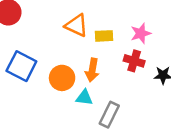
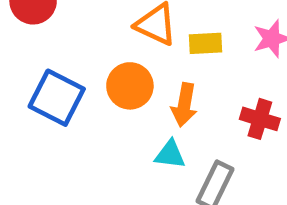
red cross: (134, 61) -> (260, 119), moved
orange circle: (62, 78) -> (130, 86), moved

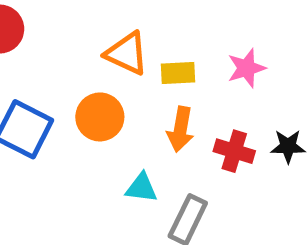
orange arrow: (184, 105) -> (180, 129), moved

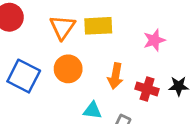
orange triangle: (127, 53) -> (62, 27), moved, turned 40
yellow rectangle: (178, 73) -> (98, 26), moved, size x1.4

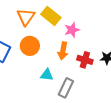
yellow rectangle: (98, 26) -> (51, 16), turned 42
pink star: (154, 40) -> (72, 30), moved

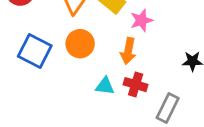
red cross: (85, 60) -> (136, 85), moved
gray rectangle: (66, 88) -> (168, 108), moved

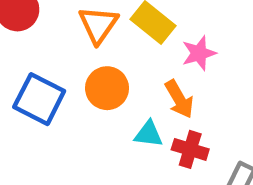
orange arrow: (128, 51) -> (179, 99), turned -40
cyan triangle: (105, 86) -> (149, 134), moved

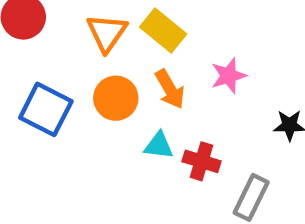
pink star: (199, 53) -> (229, 76), moved
orange arrow: (179, 99) -> (170, 89), moved

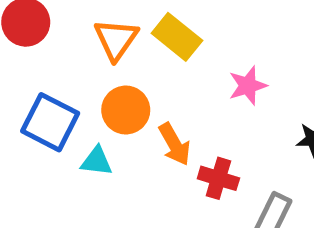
orange arrow: (170, 89) -> (175, 144), moved
cyan triangle: (159, 146) -> (96, 161), moved

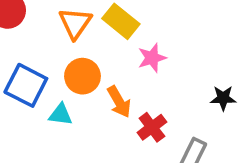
pink star: (248, 86) -> (152, 58), moved
red cross: (218, 178) -> (152, 127), turned 36

